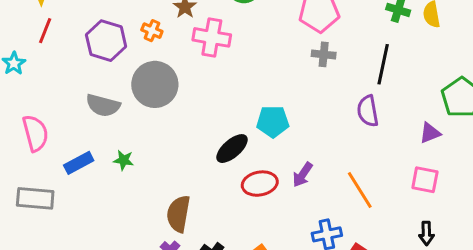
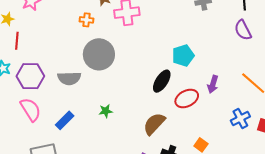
purple hexagon: (106, 41) -> (30, 76), moved
green star: (124, 160) -> (106, 111), moved
brown semicircle: (178, 214) -> (154, 124), moved, turned 50

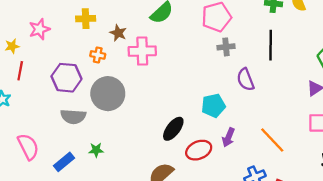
purple semicircle: (243, 30) -> (246, 79), moved
cyan pentagon: (183, 56) -> (213, 106), moved
purple hexagon: (30, 76) -> (66, 78), moved
green star: (106, 111) -> (96, 150), moved

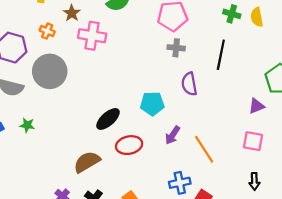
purple arrow: (228, 137) -> (173, 135), moved

